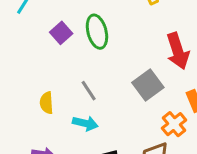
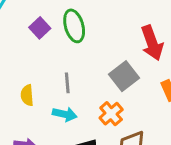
gray line: (89, 91) -> (67, 83), turned 30
orange cross: (174, 124) -> (111, 114), moved

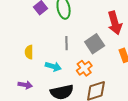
gray line: (67, 83) -> (67, 43), moved

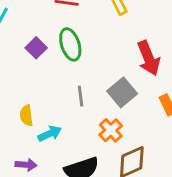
cyan arrow: (53, 67) -> (50, 134), moved, turned -35

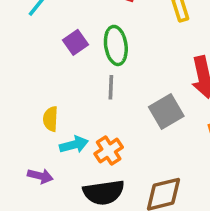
gray line: (81, 96) -> (111, 87), moved
orange cross: (111, 130) -> (109, 151), moved

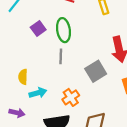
orange cross: (109, 151) -> (71, 97), moved

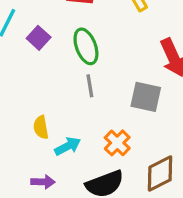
purple square: (38, 28) -> (39, 38), moved
gray square: (96, 71) -> (146, 97), turned -35

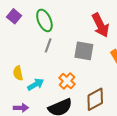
gray line: (90, 86) -> (48, 45), turned 32

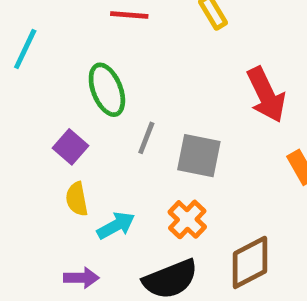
purple square: (14, 16) -> (71, 147), moved
green ellipse: (44, 20) -> (107, 90), moved
gray square: (84, 51) -> (199, 156), moved

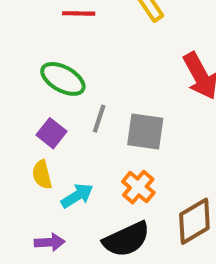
green ellipse: (107, 90) -> (63, 79), turned -36
purple square: (71, 147) -> (51, 133), moved

